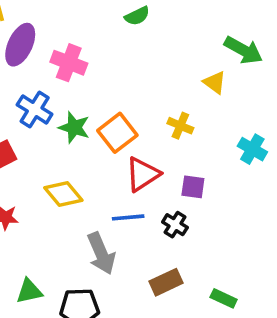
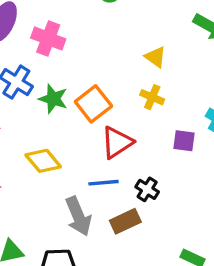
yellow triangle: (215, 82) -> (156, 57), moved
purple square: (193, 187) -> (184, 141), moved
brown rectangle: (166, 282) -> (125, 221), moved

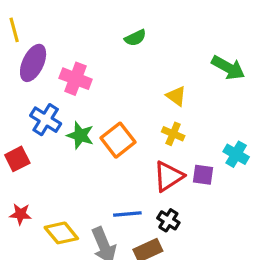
red triangle: (117, 142) -> (168, 176), moved
yellow diamond: (43, 161) -> (61, 233), moved

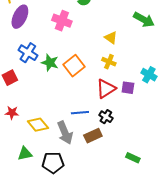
pink cross: (76, 79) -> (62, 21), moved

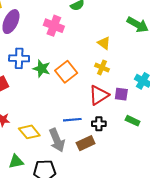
blue cross: (28, 53) -> (19, 58), turned -30
black cross: (106, 117) -> (99, 124), turned -32
green rectangle: (133, 158) -> (133, 121), moved

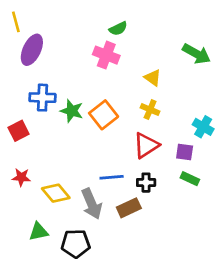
pink cross: (54, 26) -> (106, 55), moved
purple square: (121, 94) -> (185, 152), moved

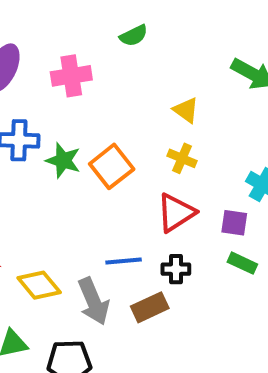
pink cross: (106, 55) -> (71, 76), moved, turned -30

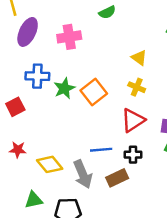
green star: (63, 160) -> (64, 88), turned 30

